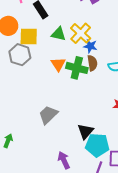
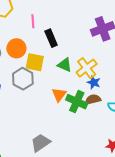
brown semicircle: (92, 63) -> (93, 99), turned -105

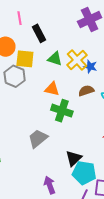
blue star: (94, 82) -> (90, 67), moved
orange triangle: (59, 95) -> (52, 89), turned -49
green cross: (77, 102) -> (62, 111), moved

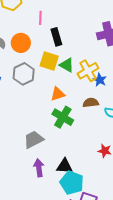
yellow square: (25, 59) -> (49, 61), moved
orange triangle: (52, 89) -> (58, 94), turned -42
black triangle: (74, 158) -> (64, 166), turned 36
purple arrow: (50, 185) -> (39, 168), moved

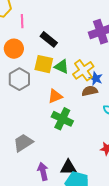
pink line: (40, 18) -> (22, 21), moved
black rectangle: (56, 37) -> (49, 39), turned -30
brown semicircle: (91, 103) -> (90, 91), moved
gray trapezoid: (34, 139) -> (23, 143), moved

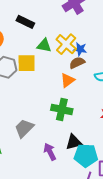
yellow square: (44, 64) -> (27, 63), moved
orange triangle: (55, 96) -> (68, 80), moved
green cross: (62, 119) -> (62, 109), moved

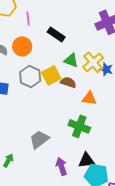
yellow square: (27, 63) -> (51, 75), turned -36
brown semicircle: (77, 63) -> (68, 82), moved, turned 35
orange triangle: (68, 80) -> (89, 98), turned 35

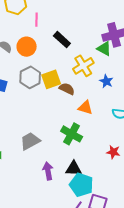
green triangle: (71, 60) -> (104, 49), moved
yellow cross: (93, 62) -> (83, 66), moved

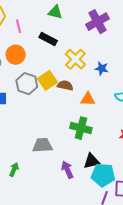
green triangle: (104, 49) -> (55, 12), moved
gray trapezoid: (30, 141) -> (43, 145), turned 40

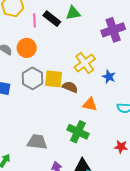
green triangle: (55, 12) -> (73, 13), turned -35
black rectangle: (48, 39) -> (52, 19), moved
yellow square: (48, 80) -> (54, 79), turned 30

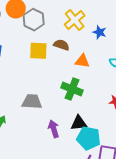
gray hexagon: (33, 78) -> (34, 20), moved
yellow square: (54, 79) -> (38, 51), moved

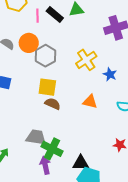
brown semicircle: (61, 45) -> (53, 104), moved
green cross: (72, 89) -> (52, 149), moved
purple arrow: (54, 129) -> (45, 165), moved

